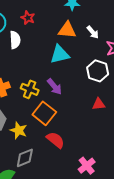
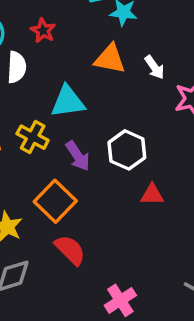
cyan triangle: (60, 54) -> (68, 102), moved
white hexagon: (98, 71) -> (127, 150), moved
yellow cross: (30, 89) -> (33, 137), moved

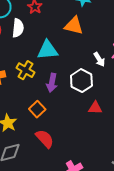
white arrow: (154, 67) -> (99, 59), moved
purple arrow: (78, 156) -> (52, 83), turned 42
orange square: (55, 201) -> (37, 109), size x0.7

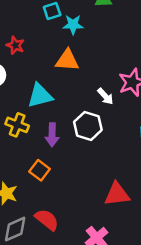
red triangle: (95, 108) -> (117, 194), moved, size x1.5
red semicircle: (45, 139) -> (47, 220), moved

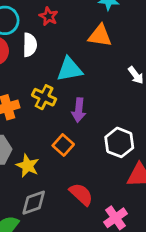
white hexagon: (88, 126) -> (119, 142), moved
red semicircle: (47, 220) -> (81, 194), moved

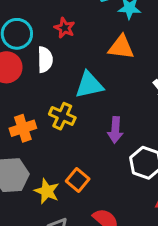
purple arrow: (79, 110) -> (115, 130), moved
orange square: (63, 145) -> (78, 180), moved

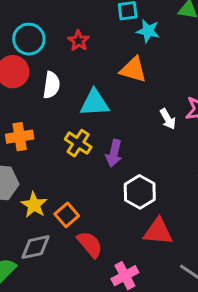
white semicircle: (45, 60) -> (51, 85), moved
yellow cross: (62, 116) -> (78, 143), moved
orange square: (78, 180) -> (67, 215), moved

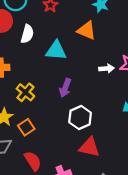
white arrow: (168, 119) -> (106, 68), turned -72
yellow cross: (78, 143) -> (25, 92), moved
red semicircle: (90, 244) -> (33, 161), moved

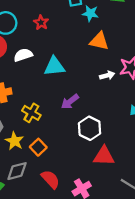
orange triangle: (87, 30) -> (99, 41), moved
white semicircle: (27, 34) -> (23, 55), turned -114
purple arrow: (65, 88) -> (70, 102), turned 42

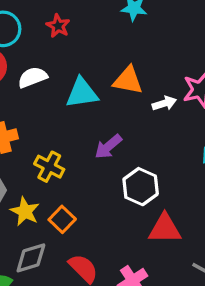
orange triangle: (99, 41) -> (128, 80), moved

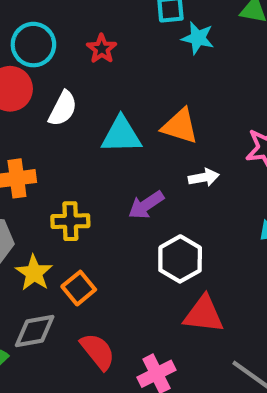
white semicircle: (33, 77) -> (63, 109), turned 132
white arrow: (164, 103) -> (204, 177), moved
yellow cross: (49, 167) -> (70, 221), turned -36

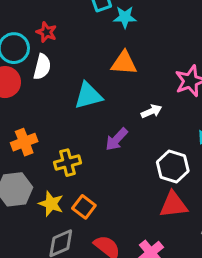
red star: (102, 49) -> (46, 32), moved
white semicircle: (63, 109) -> (42, 67), moved
orange triangle: (180, 126) -> (124, 63), moved
white hexagon: (180, 259) -> (173, 166), moved

